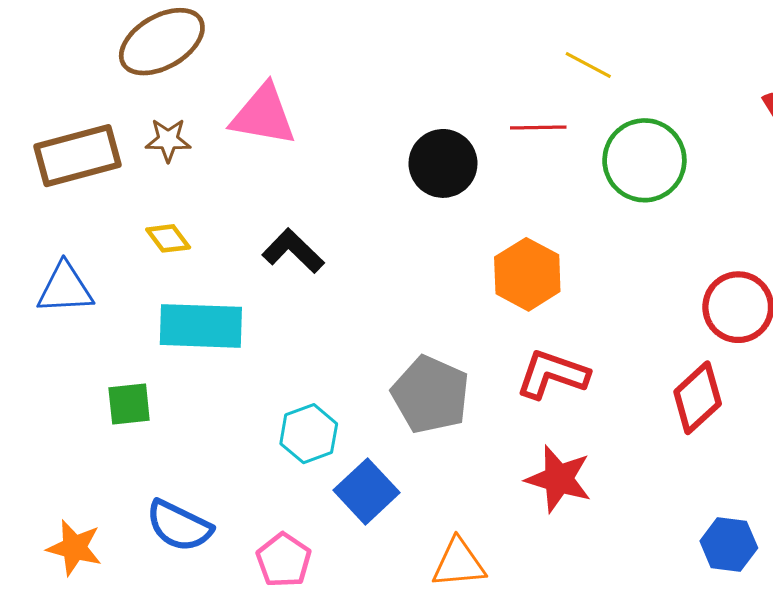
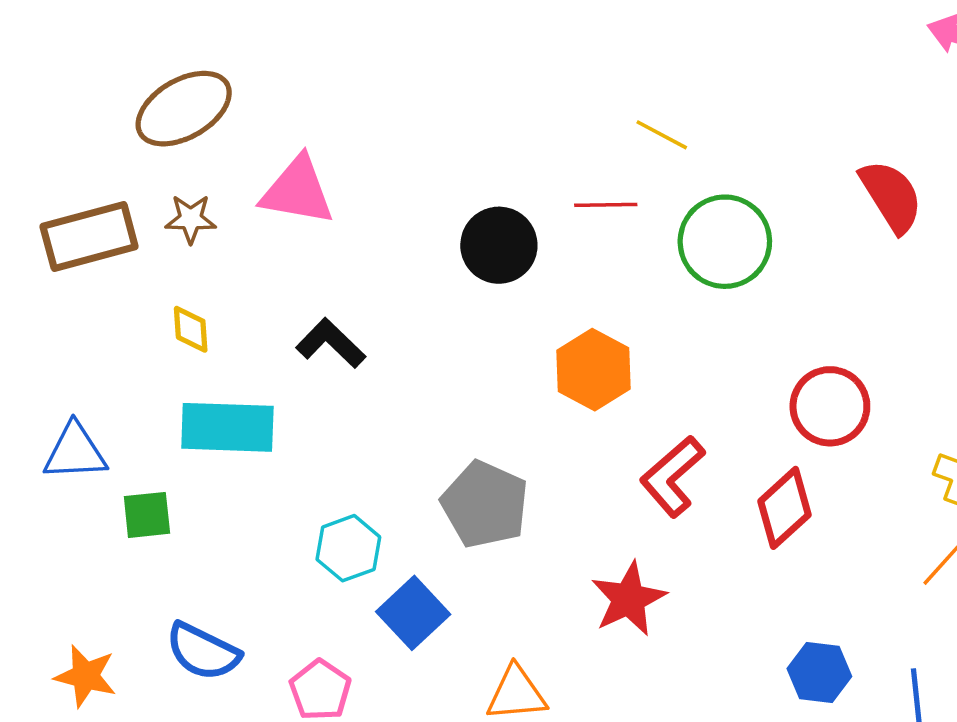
yellow diamond: (168, 238) -> (191, 329), turned 33
blue triangle: (65, 288) -> (75, 452), moved
red L-shape: (552, 374) -> (672, 476), moved, turned -60
red star: (559, 479) -> (629, 599), turned 30

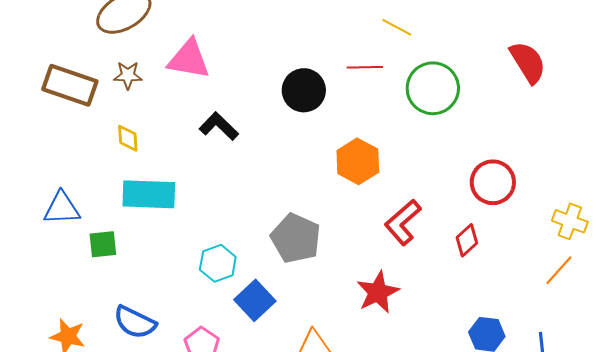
brown rectangle: (89, 236) -> (70, 85), turned 34
black L-shape: (331, 343) -> (219, 126), moved
red diamond: (784, 508) -> (467, 240), size x0.7

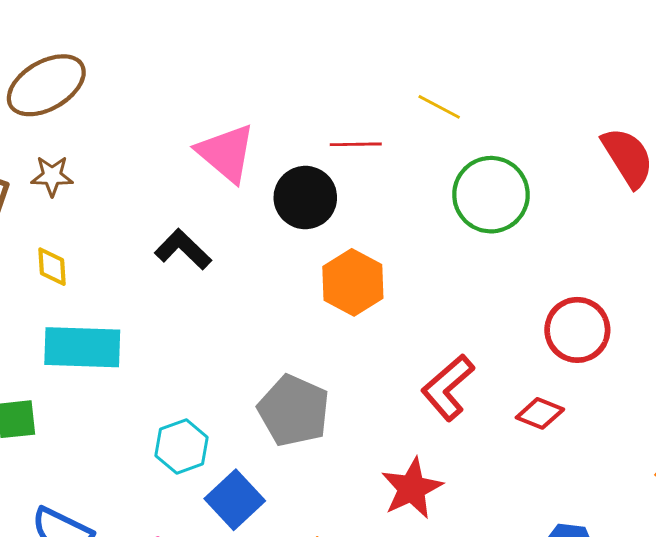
pink triangle: (189, 59) -> (226, 153), moved, turned 30
red line: (365, 67) -> (356, 144), moved
orange hexagon: (358, 161) -> (353, 282), moved
red diamond: (467, 240) -> (540, 413), turned 64

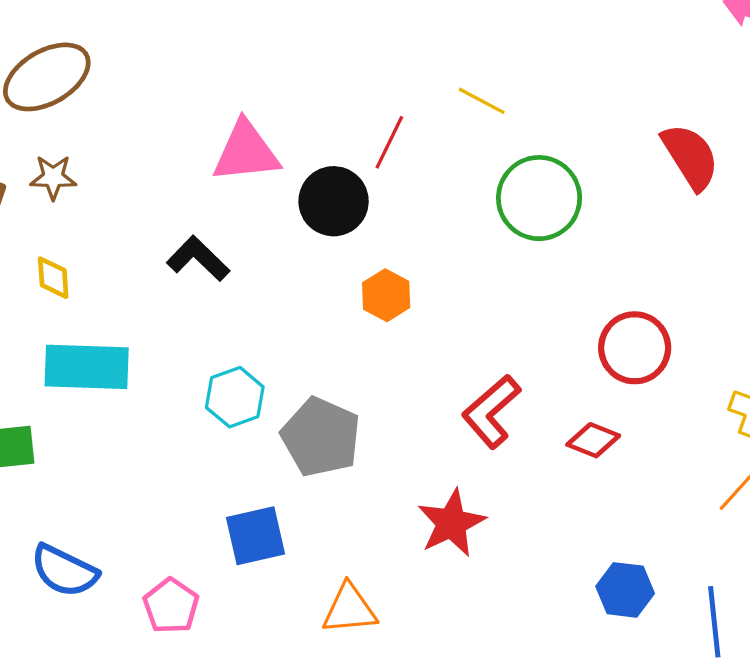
red line: (356, 144) -> (389, 142), turned -63
pink triangle: (226, 153) -> (246, 152), turned -46
orange hexagon: (353, 282) -> (386, 295), size x0.7
cyan hexagon: (182, 447) -> (235, 397), moved
blue square: (235, 500) -> (255, 536), turned 30

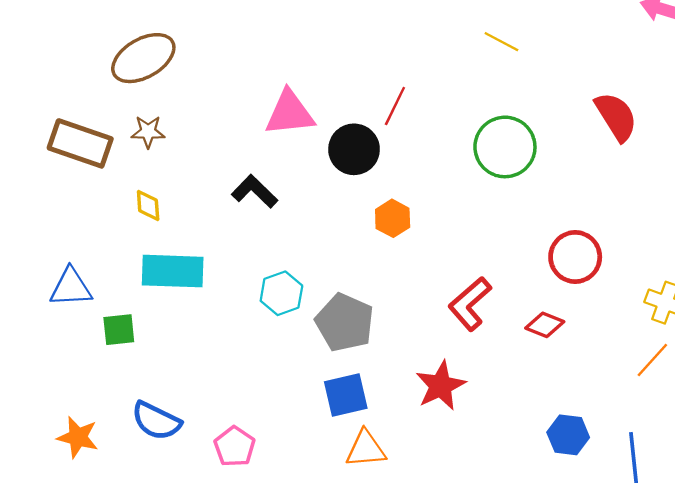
yellow line: (482, 101) -> (501, 42), moved
blue square: (255, 536) -> (346, 395), moved

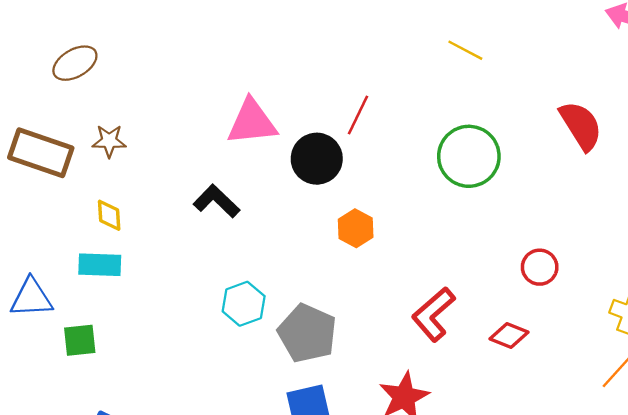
brown ellipse: (143, 58) -> (75, 63), moved, size x0.7
red circle: (575, 257) -> (540, 267), size x0.7
cyan rectangle: (173, 271) -> (100, 265), moved, size x0.7

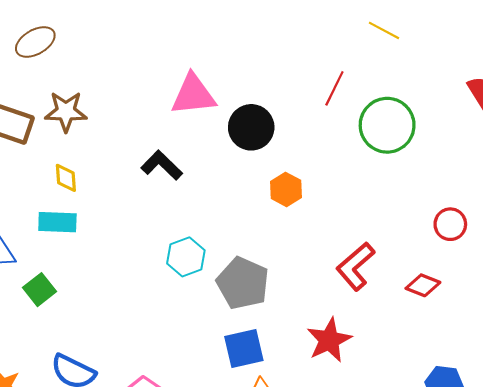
red line: (358, 115) -> (334, 88), moved
brown star: (109, 141) -> (66, 112), size x1.4
green square: (80, 340) -> (40, 290), turned -32

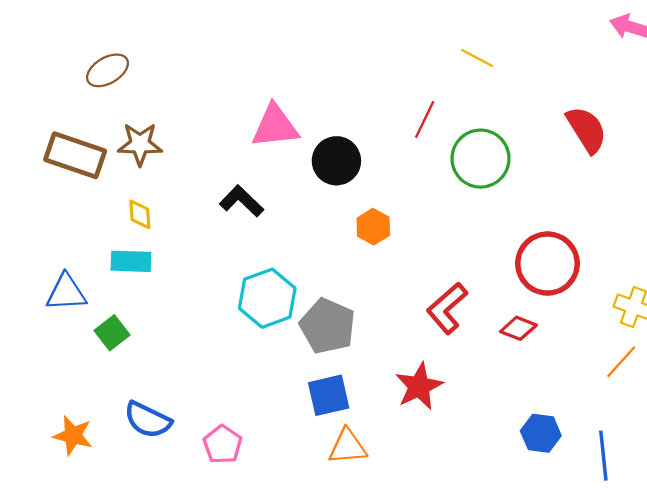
red circle: (450, 224) -> (547, 264), size x1.8
cyan hexagon: (186, 257) -> (267, 298), size x1.4

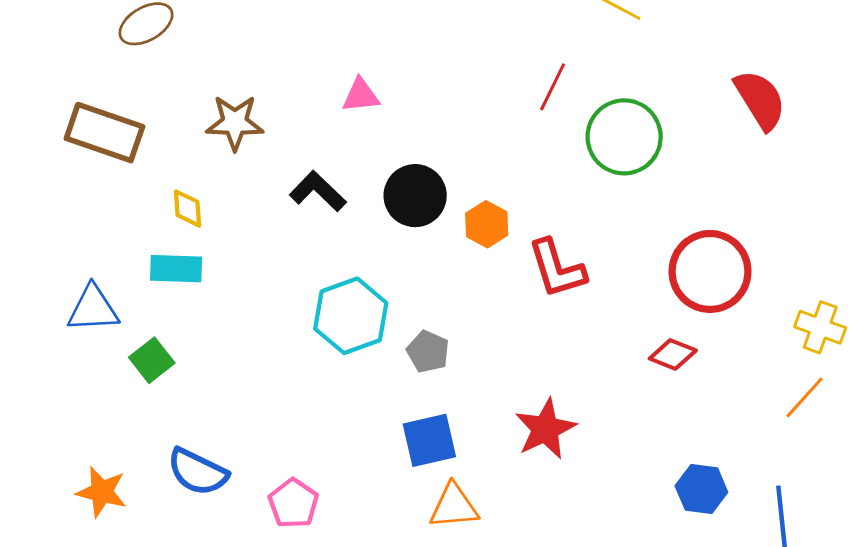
pink triangle: (275, 126) -> (361, 95), size x0.6
brown star: (140, 144) -> (235, 123), moved
black circle: (336, 161) -> (415, 196), moved
red L-shape: (447, 308) -> (557, 269), moved, turned -66
gray pentagon: (328, 326) -> (428, 352), size x0.6

